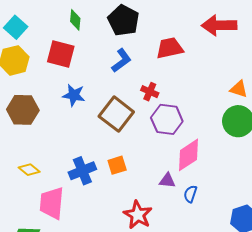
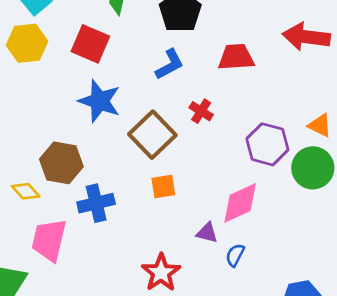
blue star: (74, 95) -> (100, 101), size x1.4
brown hexagon: (23, 110) -> (61, 163), moved
purple hexagon: (167, 119) -> (267, 144), moved
orange square: (117, 165) -> (163, 187), moved

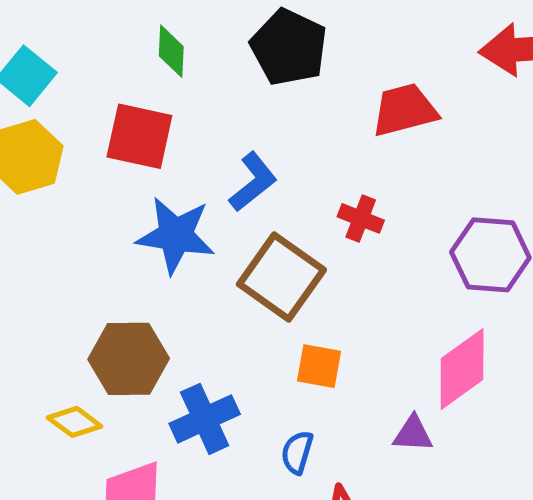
blue L-shape: (170, 64) -> (253, 182), moved
orange square: (163, 187) -> (319, 366), turned 30
blue semicircle: (235, 255) -> (297, 452), moved

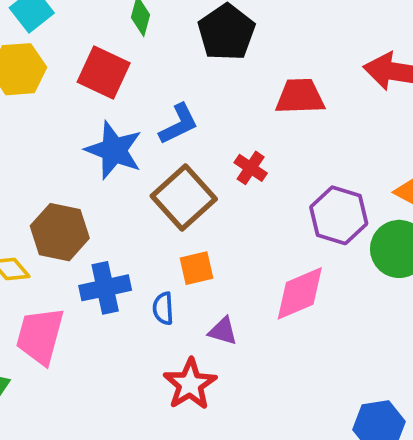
orange square: (319, 366) -> (197, 268), turned -36
purple triangle: (413, 434) -> (223, 331), moved
blue semicircle: (297, 452) -> (163, 308), moved, turned -32

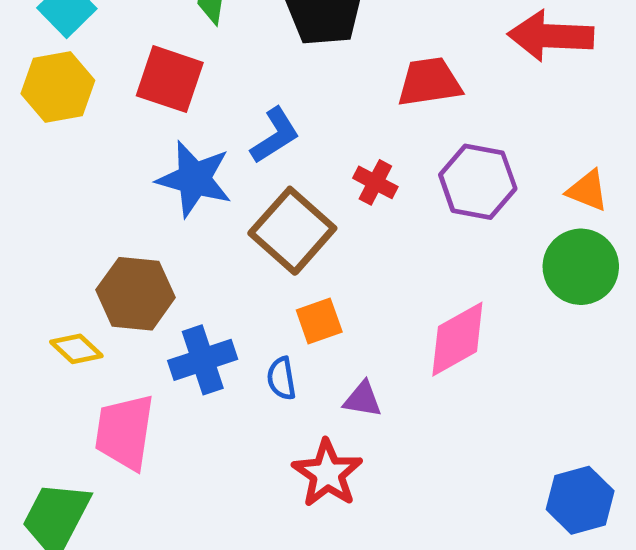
purple hexagon: (339, 215) -> (478, 182), moved

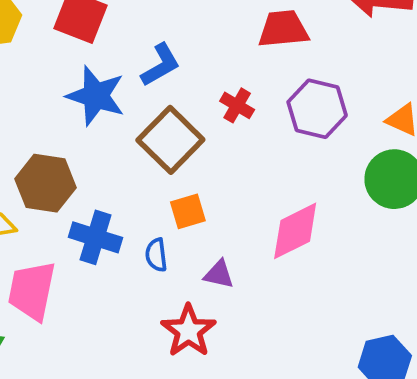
blue cross: (203, 360) -> (95, 237), turned 33

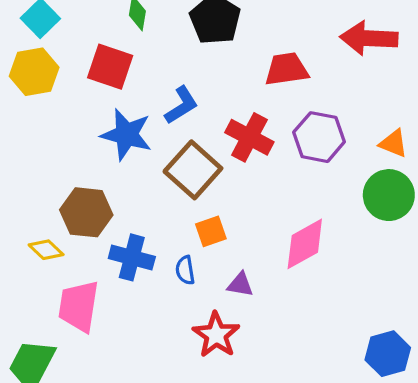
red cross: (237, 105) -> (249, 137), size x1.6

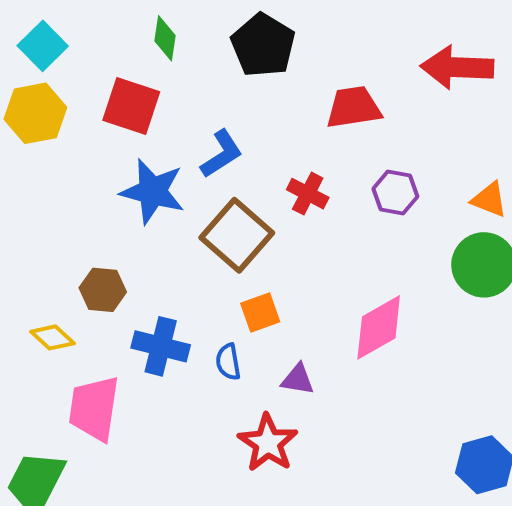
red cross: (249, 137) -> (308, 194), size x0.7
purple hexagon: (319, 137) -> (395, 193), size x0.7
brown hexagon: (86, 212) -> (103, 290), size x0.7

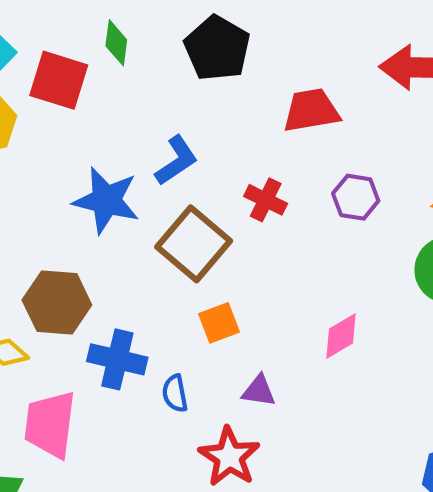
red square: (131, 106) -> (59, 80), moved
brown hexagon: (103, 290) -> (57, 302), size x1.4
pink diamond: (379, 327) -> (341, 336), size x0.7
blue semicircle: (228, 362) -> (175, 393), moved

